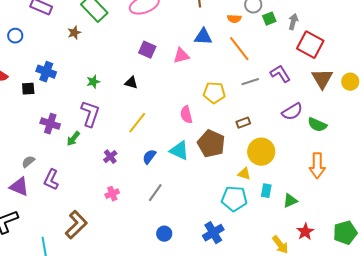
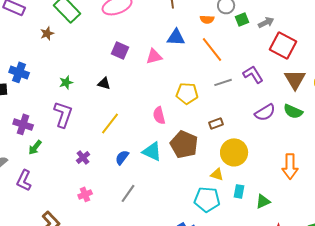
gray arrow: (293, 22) -> (266, 22), turned 49
green semicircle: (317, 125) -> (293, 111), moved
green arrow: (73, 139) -> (35, 147), moved

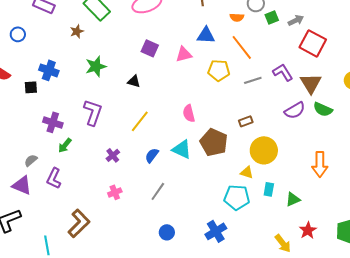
brown triangle: (295, 79) -> (311, 83), moved
green star: (66, 82) -> (96, 66), moved, size x1.5
yellow pentagon: (187, 93) -> (219, 70), moved

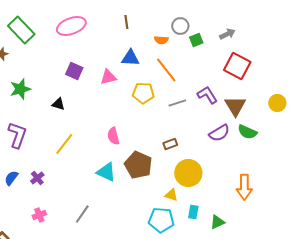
gray arrow: (296, 20) -> (227, 34), moved
blue semicircle: (152, 155) -> (11, 178), moved

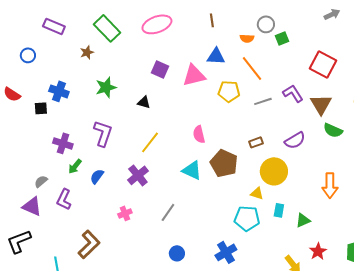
gray arrow: (227, 34) -> (332, 14), moved
pink triangle: (108, 77) -> (194, 75), size x1.4
purple semicircle: (219, 133) -> (295, 140), moved
purple cross: (37, 178) -> (138, 175), moved, size x1.5

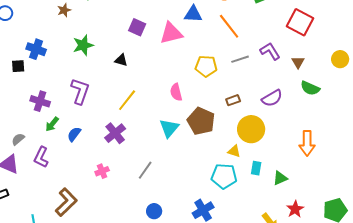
yellow pentagon: (229, 91) -> (206, 66), moved
brown triangle: (321, 104) -> (298, 62), size x0.6
cyan triangle: (192, 170) -> (169, 128), turned 45

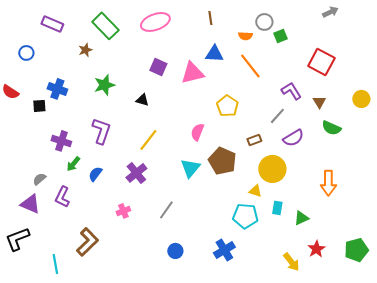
gray line: (240, 59) -> (277, 116), moved, turned -30
yellow pentagon: (206, 66) -> (227, 106), turned 30
pink semicircle: (176, 92) -> (197, 132), turned 36

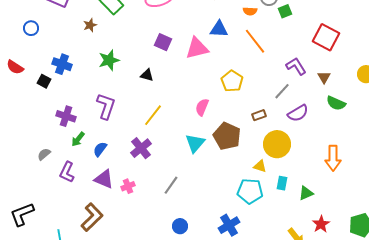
black square: (39, 106) -> (44, 81), turned 32
purple triangle: (30, 204) -> (104, 179), moved

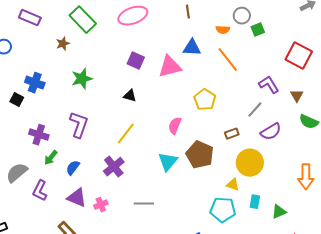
black triangle: (147, 75) -> (130, 96), moved
gray semicircle: (44, 154) -> (17, 173), size x1.6
gray line: (171, 185) -> (144, 204), turned 54

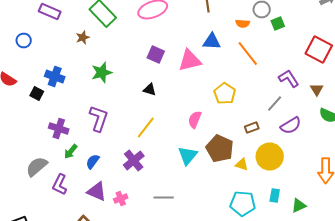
yellow triangle: (233, 185) -> (242, 164), moved

